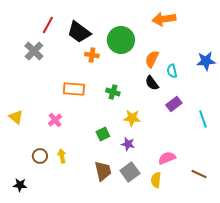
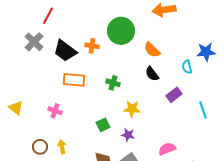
black trapezoid: (79, 32) -> (65, 51), moved
orange semicircle: (152, 59) -> (152, 50), turned -72
cyan semicircle: (172, 71) -> (187, 67), moved
pink cross: (55, 120) -> (55, 111), turned -32

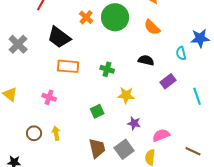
gray cross: (34, 42) -> (18, 44), moved
orange cross: (92, 46) -> (86, 17), moved, turned 32
orange semicircle: (152, 50) -> (152, 27), moved
black semicircle: (152, 74) -> (146, 60), turned 140
purple star: (128, 135) -> (134, 123), moved

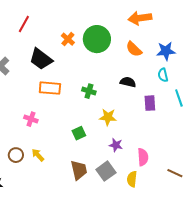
blue star: (200, 38) -> (166, 51), moved
purple rectangle: (168, 81) -> (150, 103), turned -56
cyan line: (197, 96) -> (179, 98), moved
yellow arrow: (56, 133) -> (38, 155), turned -32
pink semicircle: (161, 135) -> (143, 157), turned 108

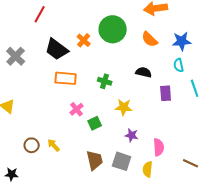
orange cross: (68, 39) -> (84, 40), moved
pink cross: (31, 119) -> (77, 109), moved, turned 32
gray square: (106, 171) -> (122, 161), turned -36

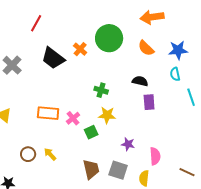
orange rectangle: (66, 78) -> (48, 113), moved
purple rectangle: (166, 93) -> (149, 102), moved
yellow star: (124, 107) -> (107, 115), moved

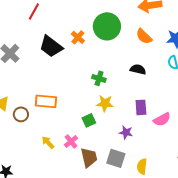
purple rectangle: (149, 102) -> (141, 107), moved
pink cross: (73, 118) -> (71, 141), moved
brown circle: (28, 154) -> (21, 114), moved
pink semicircle: (155, 156) -> (162, 119), moved, turned 66

